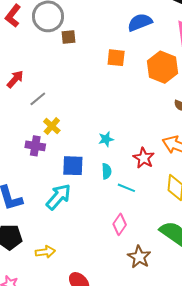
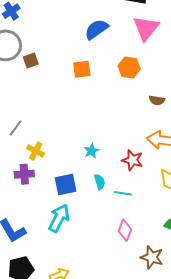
orange hexagon: (163, 67) -> (129, 67), size x0.7

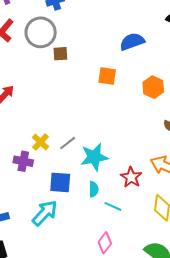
gray line: (16, 128) -> (68, 143), moved
cyan star: (91, 151) -> (94, 157), size x1.8

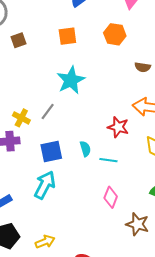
brown square: (60, 54) -> (18, 40), moved
cyan star: (94, 157) -> (71, 80), moved

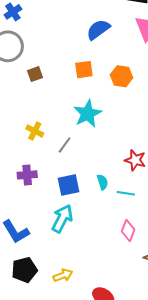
orange hexagon: (115, 34) -> (122, 76), moved
yellow cross: (21, 118) -> (35, 131), moved

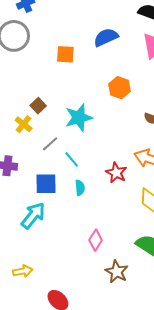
orange square: (84, 70) -> (65, 54), moved
brown square: (35, 74) -> (38, 106), moved, turned -35
cyan line: (126, 193) -> (72, 159), moved, turned 30

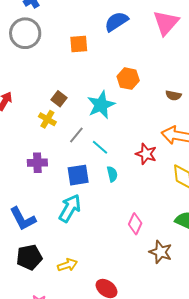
orange hexagon: (120, 88) -> (128, 79), moved

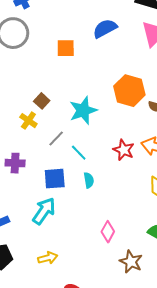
orange hexagon: (128, 79) -> (129, 91), moved, size x1.4
red star: (146, 154) -> (124, 150), moved
yellow arrow: (67, 265) -> (48, 258), moved

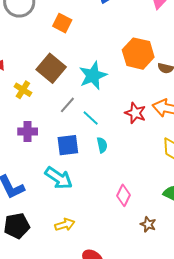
orange square: (66, 48) -> (62, 23), moved, turned 30
brown square: (42, 101) -> (51, 68), size x1.8
yellow cross: (28, 121) -> (23, 90), moved
cyan arrow: (44, 211) -> (59, 178), turned 92
brown star: (131, 262) -> (148, 224), size x0.7

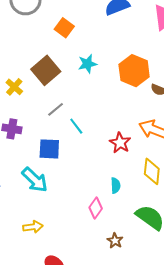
cyan star: (93, 76) -> (87, 64), moved, size x0.7
red star: (135, 113) -> (120, 143), moved
cyan semicircle: (102, 145) -> (116, 186), moved

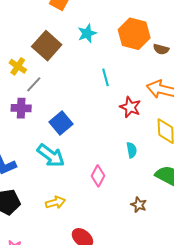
gray line: (56, 109) -> (34, 84), moved
cyan line: (76, 126) -> (106, 77), moved, turned 30
blue square: (49, 149) -> (61, 123), turned -35
pink diamond: (96, 208) -> (98, 176), moved

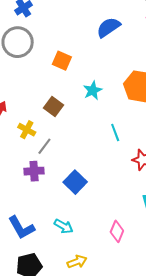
brown square: (47, 46) -> (54, 106), size x0.7
cyan arrow: (51, 156) -> (64, 226), moved, size x0.7

